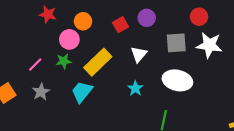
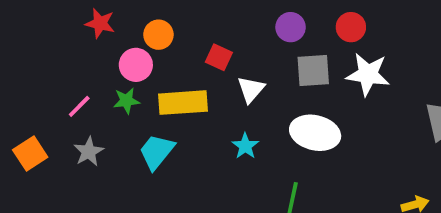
purple circle: (147, 18) -> (291, 27), moved
red square: (121, 25) -> (219, 57), moved, turned -35
yellow rectangle: (98, 62) -> (183, 103), turned 40

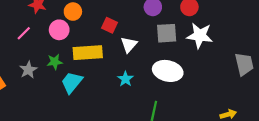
green star: (126, 101) -> (55, 62), moved
pink line: (79, 106) -> (24, 33), moved
gray star: (89, 152) -> (28, 70), moved

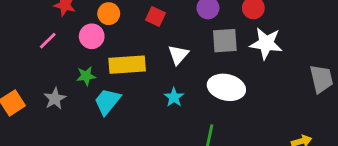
red square: (109, 25) -> (156, 16), moved
gray star: (28, 70) -> (55, 99), moved

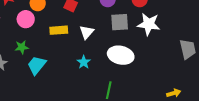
yellow rectangle: (127, 65) -> (59, 30), moved, size x0.7

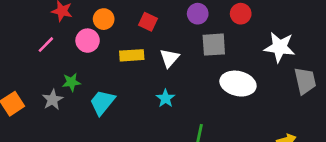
white star: (149, 24) -> (280, 47), moved
green star: (22, 47) -> (71, 82), moved
white ellipse: (121, 55) -> (238, 84), moved

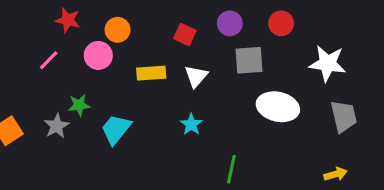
red square: (148, 22) -> (185, 35), moved
gray trapezoid: (305, 81) -> (344, 116), moved

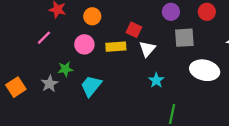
red square: (185, 35) -> (134, 30), moved
pink circle: (98, 55) -> (84, 44), moved
cyan star: (191, 124) -> (156, 80), moved

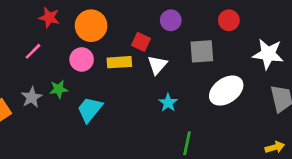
purple circle: (171, 12) -> (171, 20), moved
orange circle: (92, 16) -> (91, 26), size x1.5
white ellipse: (205, 70) -> (226, 91), turned -48
gray star: (50, 84) -> (32, 97), moved

